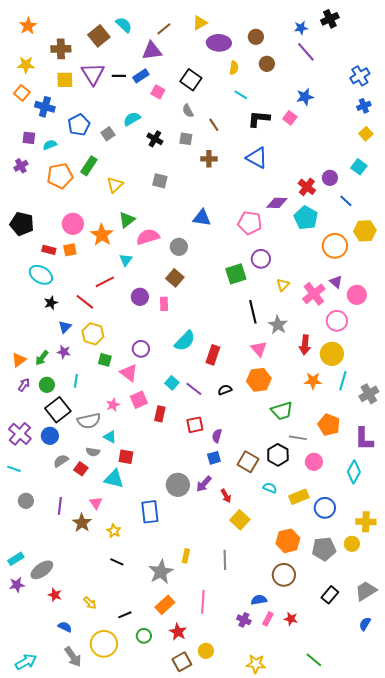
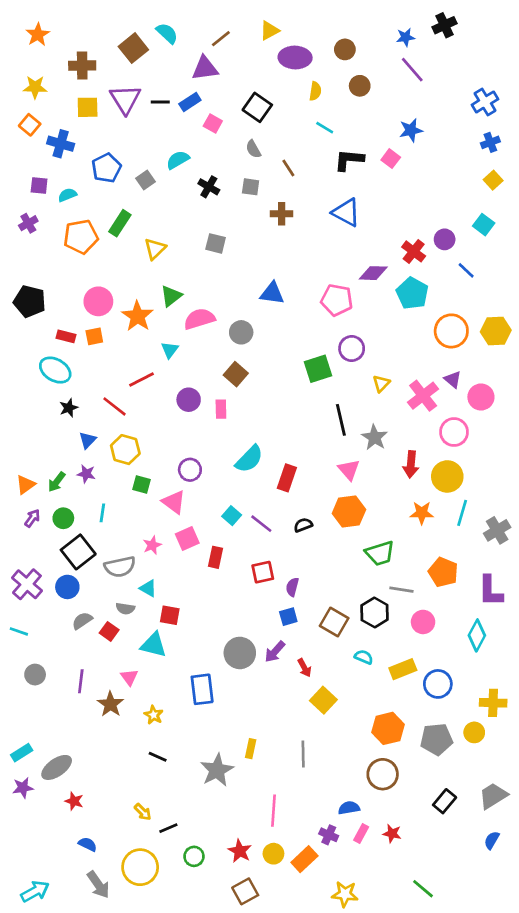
yellow hexagon: (365, 231) -> (496, 331), moved
yellow arrow: (90, 603) -> (143, 812), moved
orange rectangle: (165, 605) -> (304, 859), moved
yellow circle: (206, 651) -> (273, 854), moved

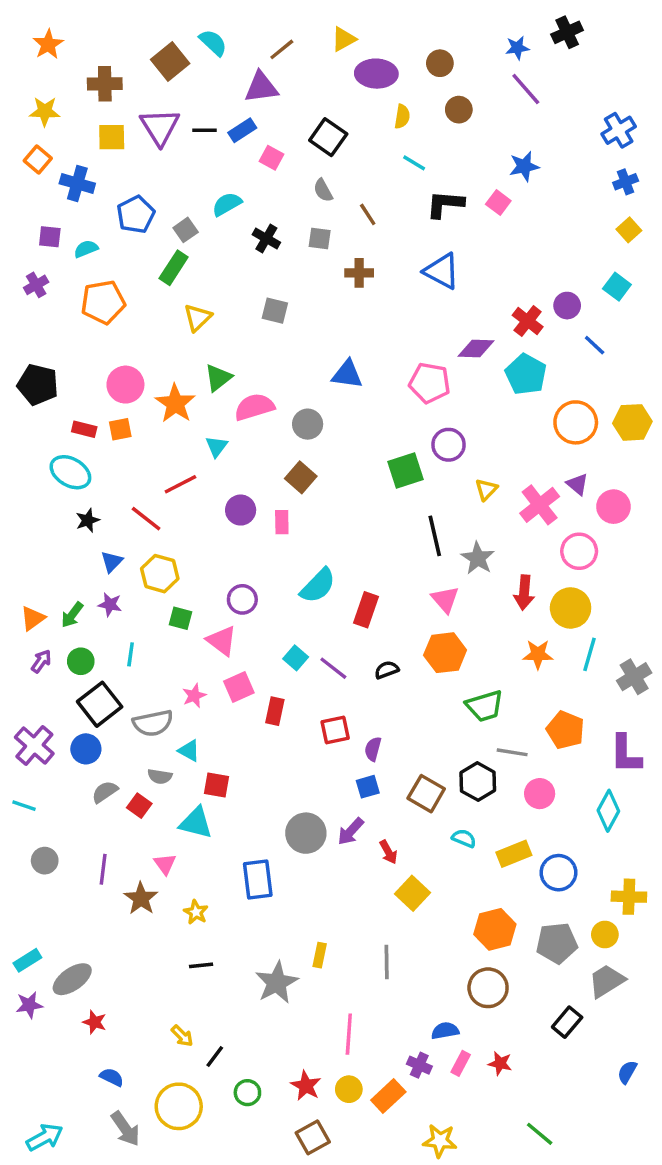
green rectangle: (120, 223) -> (174, 268), moved
black line: (158, 757) -> (201, 965), turned -30
gray trapezoid: (493, 796) -> (607, 981), moved
black line: (168, 828) -> (215, 1057), turned -30

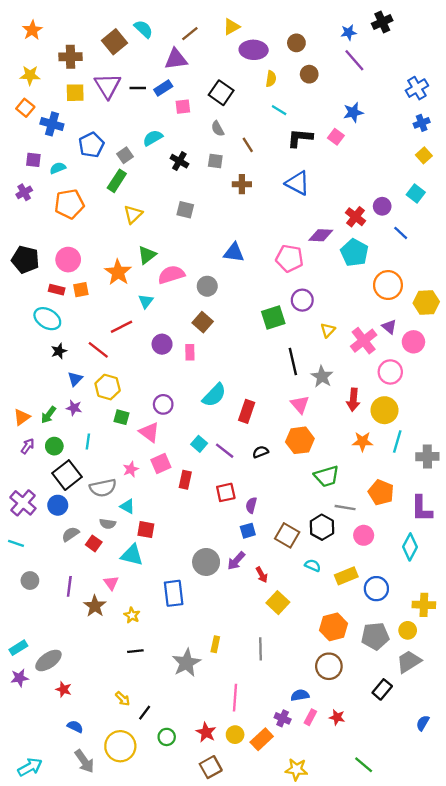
pink square: (272, 158) -> (183, 107), turned -35
pink circle: (125, 385) -> (68, 260), moved
yellow hexagon: (632, 422) -> (426, 302), moved
gray cross: (634, 677) -> (427, 457), turned 30

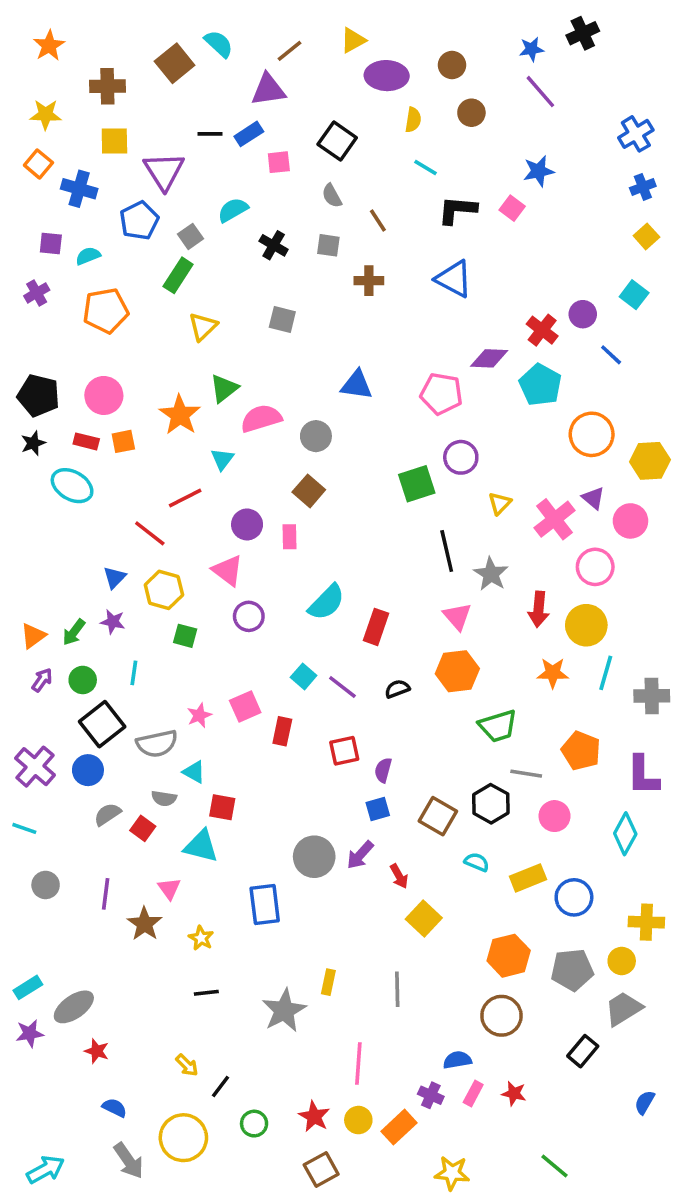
purple triangle: (108, 86) -> (164, 171), moved
black star: (59, 351) -> (33, 443), moved
pink triangle: (149, 432) -> (228, 570), moved

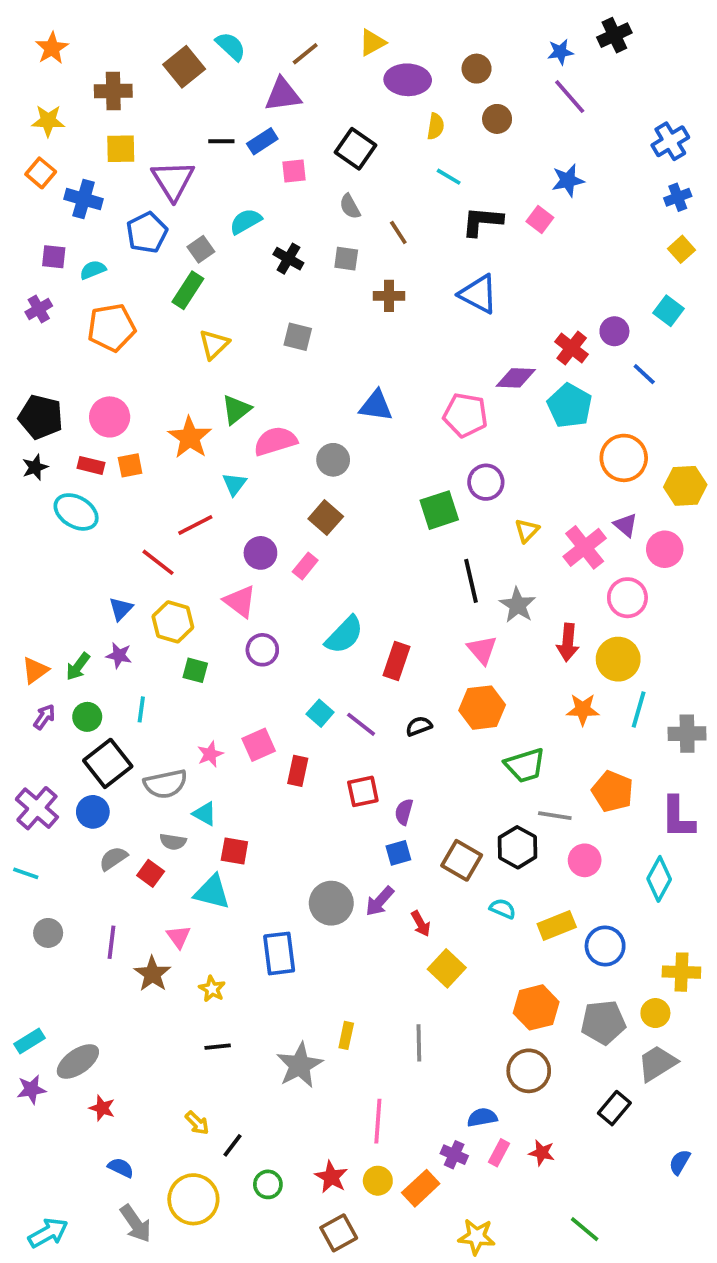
pink rectangle: (289, 537) -> (305, 566), turned 40

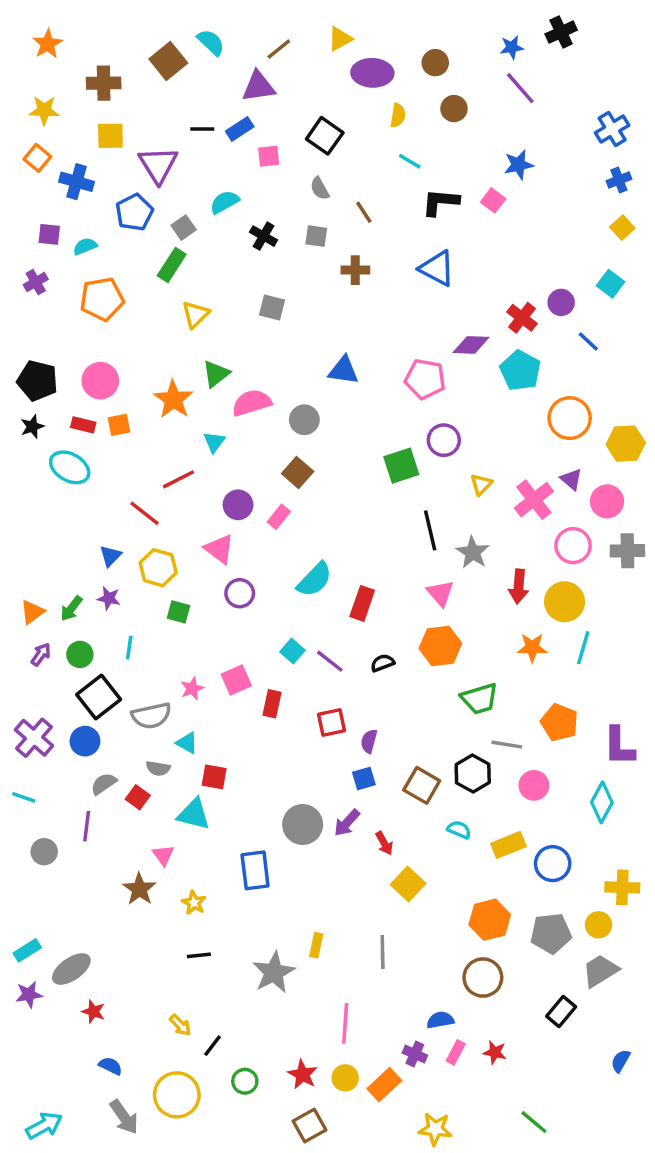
gray cross: (687, 734) -> (627, 551), moved
purple line: (111, 942) -> (87, 826), moved

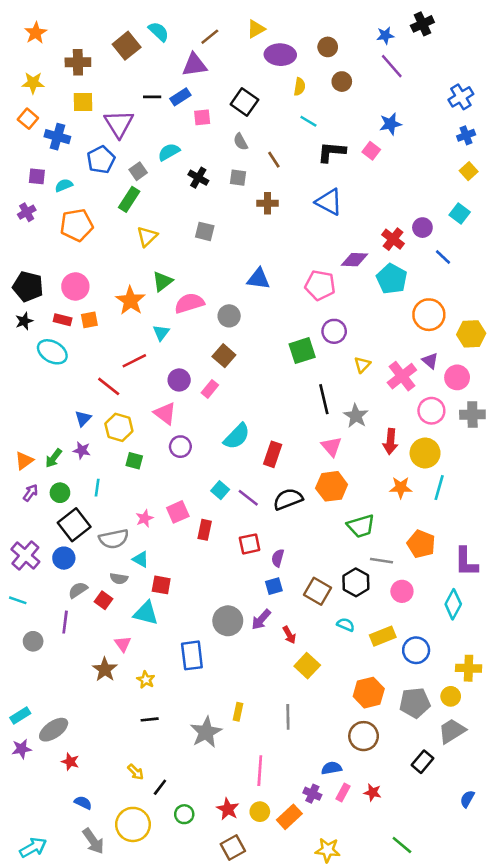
black semicircle: (383, 663) -> (288, 499), size x1.6

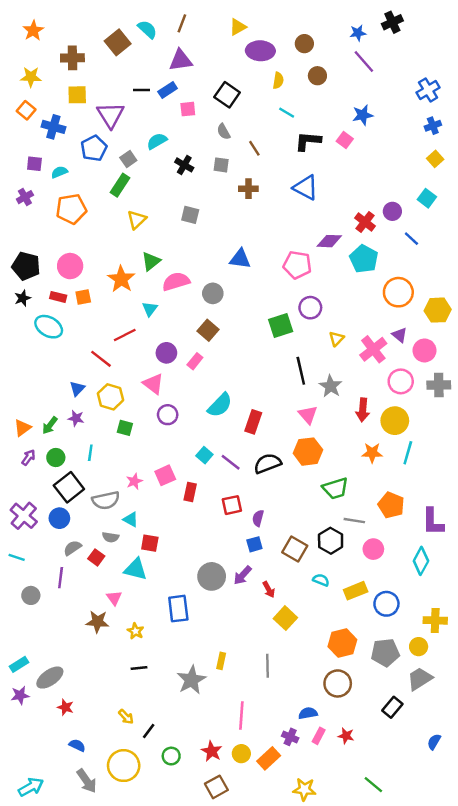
brown line: (210, 37) -> (182, 23), moved, turned -30
brown star: (105, 669) -> (97, 622), turned -30

